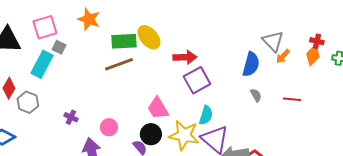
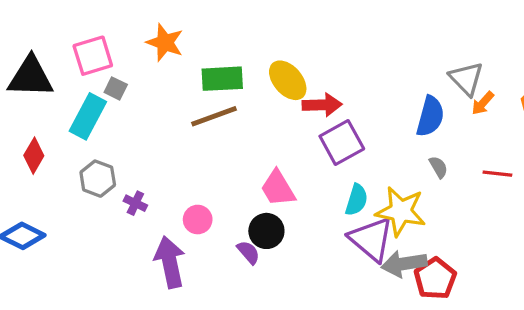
yellow ellipse: (149, 37) -> (288, 80), moved
gray hexagon: (28, 102) -> (98, 179), moved
yellow star: (184, 135) -> (401, 211), moved

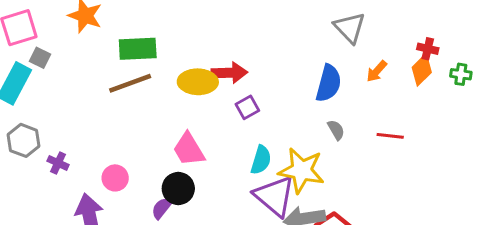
gray triangle: (466, 79) -> (350, 28), moved
yellow ellipse: (288, 80) -> (198, 82), moved, turned -48
purple square: (342, 143) -> (247, 107), size x0.6
purple semicircle: (248, 252) -> (162, 208), turned -100

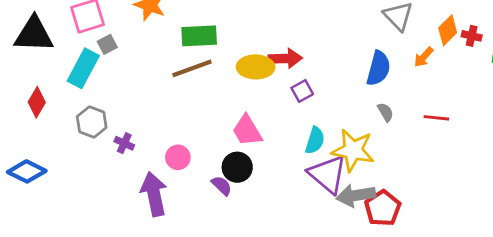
gray square: (40, 58) -> (107, 44), turned 36
orange diamond: (422, 70) -> (448, 30), moved
purple semicircle: (162, 208) -> (222, 186), turned 95

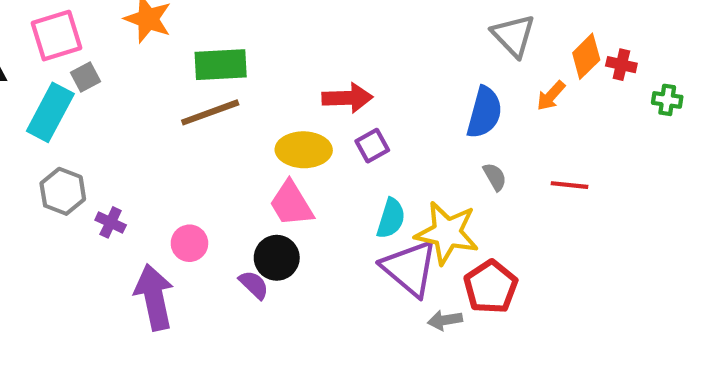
yellow ellipse: (256, 67) -> (304, 150), moved
gray arrow: (356, 195) -> (445, 320), moved, size x0.6
red pentagon: (383, 208) -> (491, 287), moved

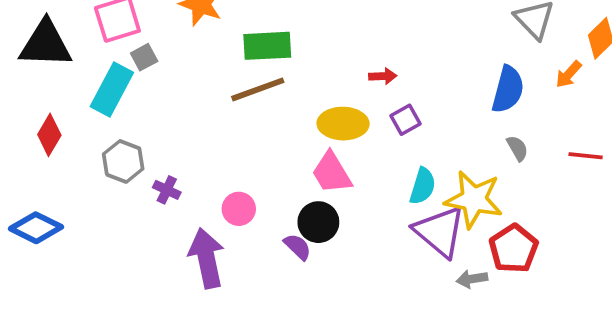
red arrow: (347, 98) -> (383, 76), size x0.6

